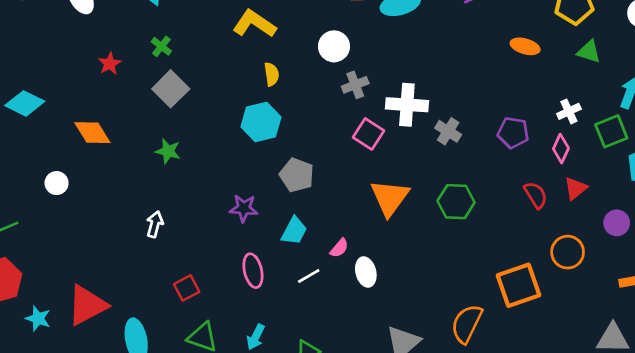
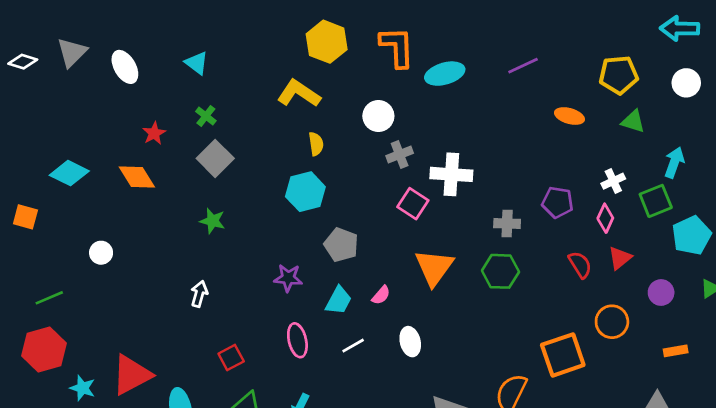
gray cross: (448, 131) -> (507, 224), moved, turned -30
orange diamond: (92, 133) -> (137, 177), moved
pink semicircle: (339, 248) -> (381, 295), moved

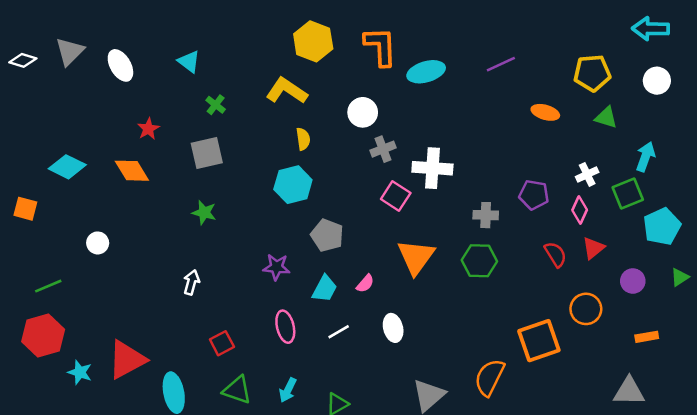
green cross: (206, 116) -> (216, 105), moved
gray square: (215, 158) -> (207, 153), turned 32

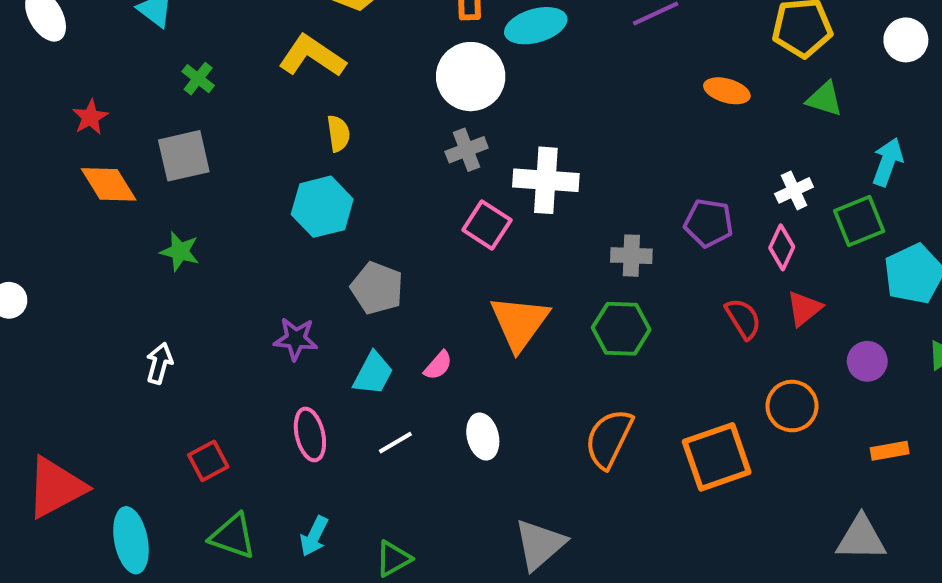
white circle: (363, 112) -> (471, 77), moved, size x1.4
orange diamond: (132, 171) -> (109, 184), moved
orange semicircle: (489, 377) -> (609, 439), moved

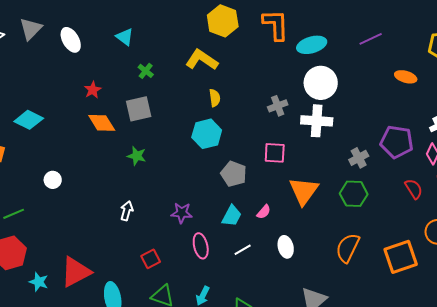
white circle: (471, 77) -> (321, 83), moved
purple pentagon: (709, 223) -> (397, 142), size x1.4
pink square: (487, 225) -> (275, 153), moved, turned -30
gray cross: (631, 256) -> (359, 158), turned -30
purple star: (296, 339) -> (182, 213), moved

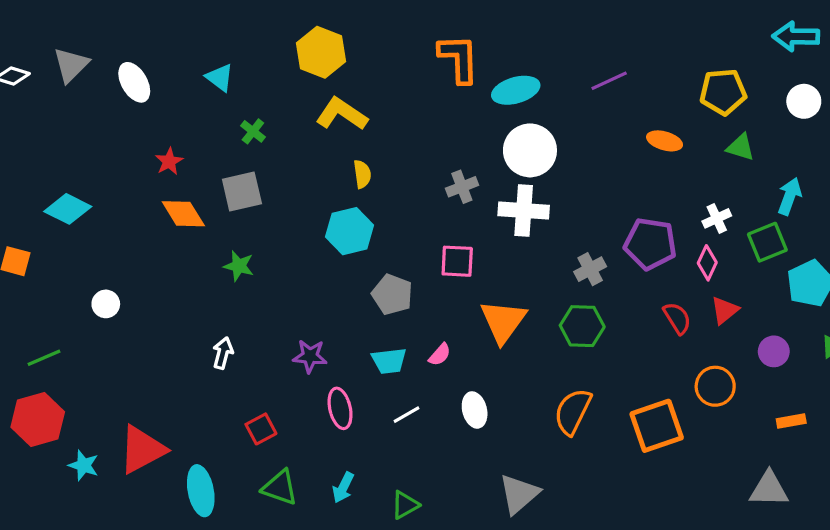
yellow hexagon: (223, 21) -> (321, 52), moved
cyan trapezoid: (232, 216) -> (389, 361), turned 55

